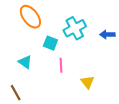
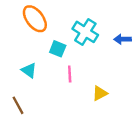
cyan cross: (75, 28) -> (85, 32), turned -30
yellow triangle: (87, 82) -> (100, 93), turned 40

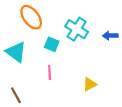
cyan triangle: (29, 70) -> (16, 52), moved, size x1.5
pink line: (70, 74) -> (50, 72), moved

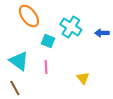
cyan triangle: (16, 52) -> (19, 61), moved
yellow triangle: (90, 84) -> (83, 78), turned -40

